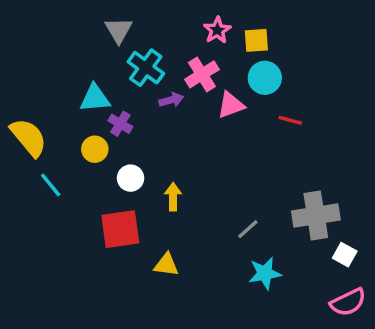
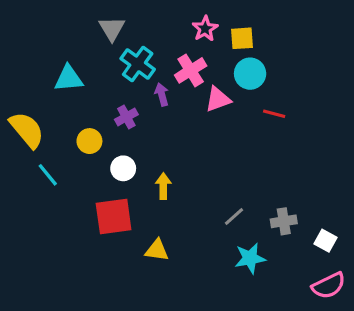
cyan triangle: (95, 98) -> (69, 78), moved
purple arrow: (171, 100) -> (162, 94), turned -90
purple cross: (120, 124) -> (126, 117), moved, turned 30
gray cross: (316, 215) -> (284, 221), moved, size x0.6

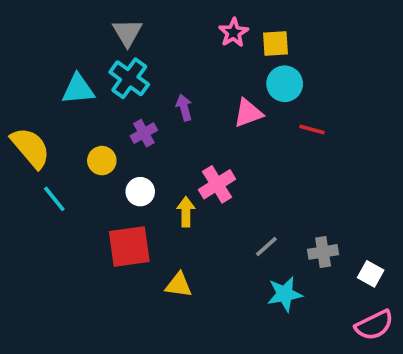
cyan cross: (138, 64) -> (129, 78), moved
pink cross: (191, 70) -> (217, 184), moved

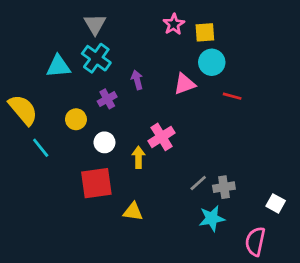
gray cross: (323, 252) -> (224, 187), moved
pink semicircle: (374, 325) -> (255, 241), moved, turned 128

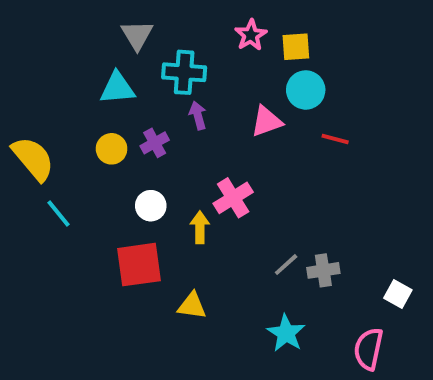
cyan cross: (96, 58) -> (184, 72), moved, turned -32
cyan triangle: (58, 66) -> (117, 88), moved
yellow circle: (76, 119) -> (112, 149), moved
cyan star: (212, 218) -> (286, 333), moved, turned -30

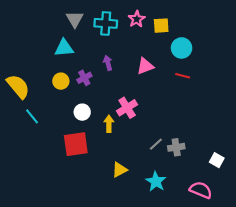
cyan cross: (184, 72) -> (106, 23), moved
cyan circle: (306, 90) -> (182, 48), moved
yellow triangle: (192, 306) -> (120, 170), moved, turned -35
pink semicircle: (368, 349) -> (201, 190), turned 100

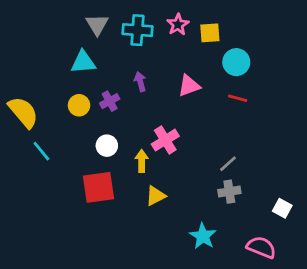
gray line: (156, 144) -> (228, 164), moved
yellow triangle: (120, 170) -> (156, 196), moved

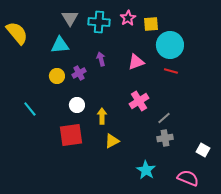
cyan circle: (236, 62) -> (170, 45), size x1.4
yellow semicircle: (23, 112) -> (17, 33), moved
pink cross: (165, 140) -> (139, 101), moved

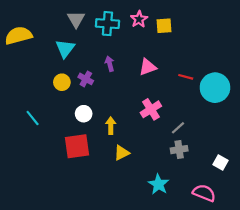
yellow semicircle: (17, 33) -> (18, 36), turned -65
cyan triangle: (60, 45) -> (65, 49), turned -48
cyan circle: (170, 45) -> (215, 88), moved
purple cross: (79, 73) -> (86, 79), turned -32

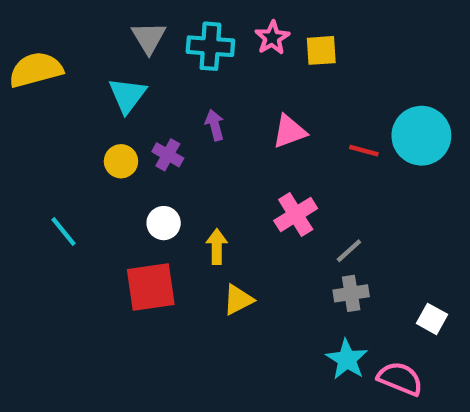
cyan circle: (215, 88) -> (421, 136), moved
cyan star: (159, 184) -> (347, 359), moved

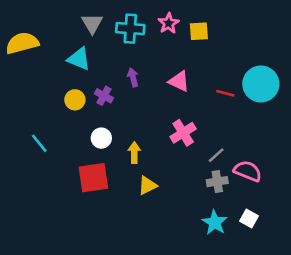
cyan triangle: (127, 95) -> (79, 59), turned -45
pink triangle: (289, 131) -> (179, 81), turned 45
white square: (432, 319) -> (249, 218), moved
pink semicircle: (400, 379) -> (248, 171), moved

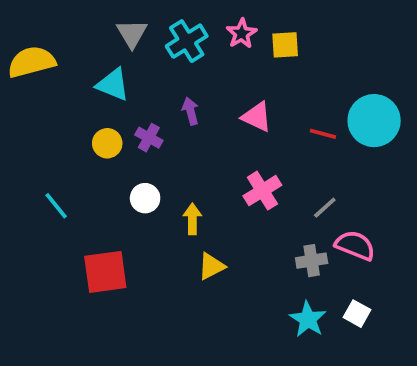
cyan cross: (130, 29) -> (187, 41), turned -36
gray line: (216, 155) -> (325, 208), moved
red square: (93, 178) -> (105, 272), moved

